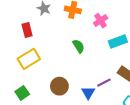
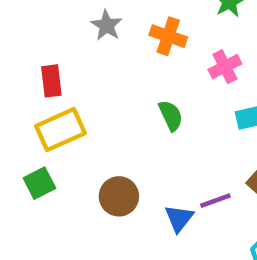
red rectangle: (27, 30) -> (51, 81), moved
green square: (22, 93) -> (39, 183), moved

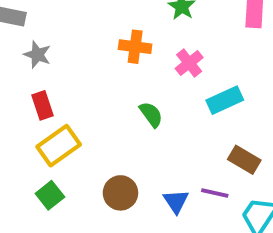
gray star: (107, 25) -> (37, 55), moved
purple line: (215, 201) -> (215, 193), moved, turned 44

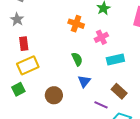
gray star: (37, 55) -> (17, 19), moved
blue triangle: (176, 201) -> (84, 81), moved

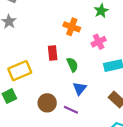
red rectangle: (24, 44) -> (53, 53), moved
purple line: (101, 105) -> (71, 110), moved

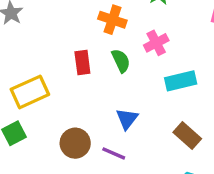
green semicircle: (72, 65) -> (121, 61), moved

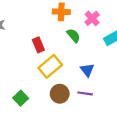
red rectangle: (82, 63) -> (38, 45), moved
yellow rectangle: (30, 92) -> (50, 66), moved

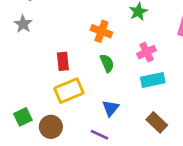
pink cross: (92, 18) -> (147, 52), moved
brown circle: (60, 94) -> (51, 127), moved

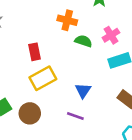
green semicircle: (107, 63) -> (83, 41), moved, turned -42

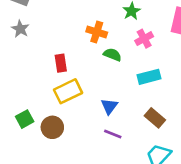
pink cross: (111, 35) -> (144, 39), moved
purple line: (75, 116) -> (113, 134), moved

